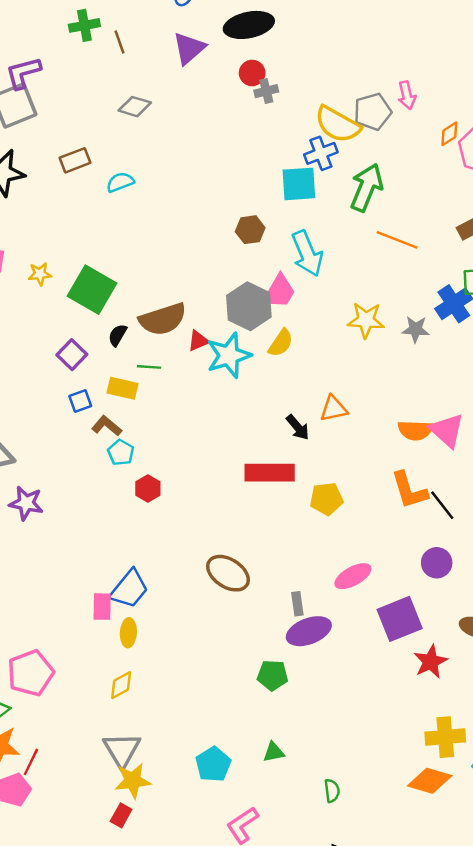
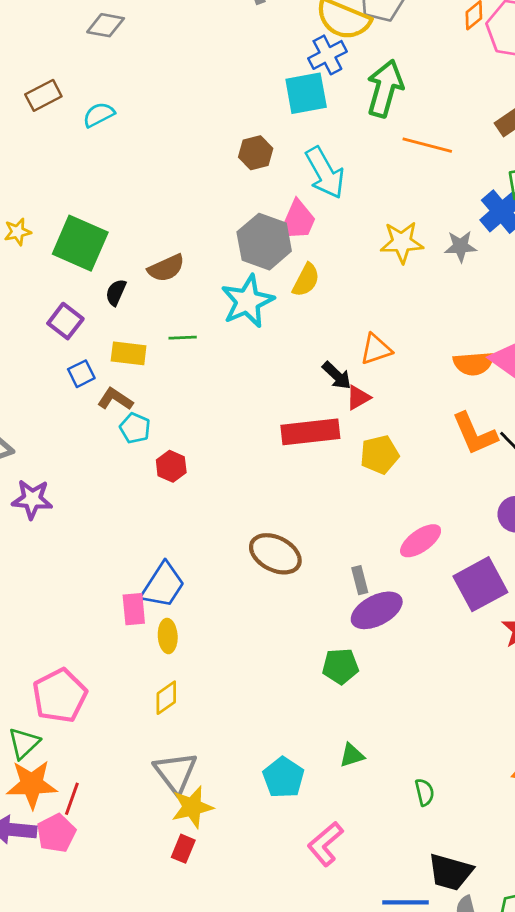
brown semicircle: (163, 319) -> (166, 268), size x0.7
red triangle: (198, 341) -> (358, 398), moved
green line: (149, 367) -> (183, 338), moved

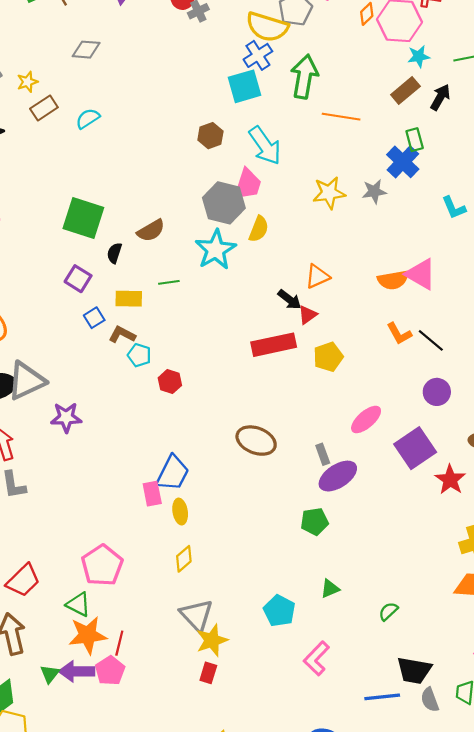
yellow star: (18, 232) -> (27, 82), moved
orange L-shape: (475, 434) -> (399, 334), size x0.7
green triangle: (24, 743) -> (78, 604), turned -44
green semicircle: (425, 792) -> (388, 611), turned -114

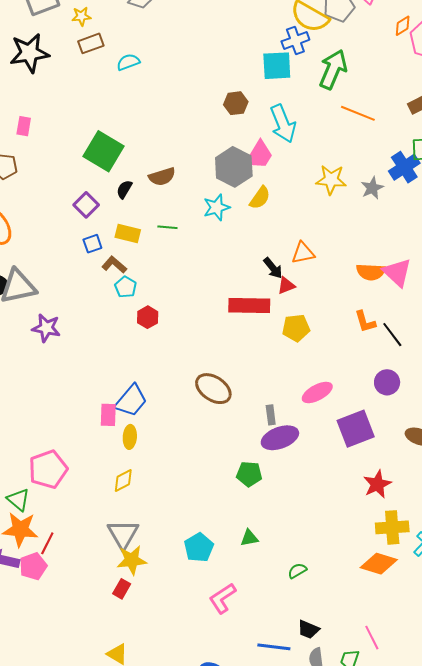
gray star: (374, 191) -> (372, 188), turned -30
cyan star: (216, 250) -> (217, 207), size x0.7
red star: (450, 480) -> (377, 484), moved
black trapezoid: (414, 670) -> (308, 630), size x0.7

